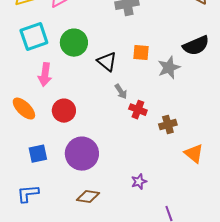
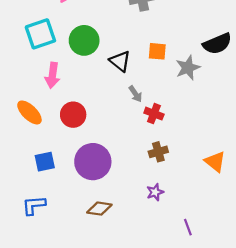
brown cross: (168, 125) -> (158, 152), moved

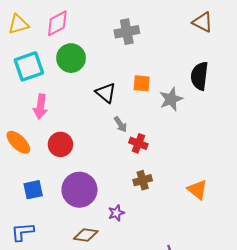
green circle: (84, 40) -> (71, 58), moved
black semicircle: (217, 44) -> (200, 76), turned 120
purple star: (155, 192) -> (116, 213), moved

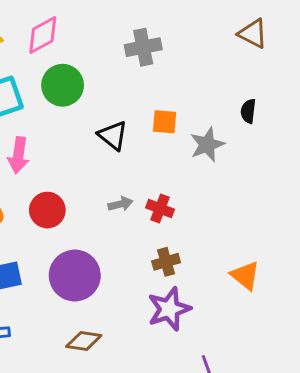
black semicircle: (200, 76) -> (248, 111), size x0.6
gray arrow: (121, 124) -> (120, 204), moved, turned -70
purple star: (116, 213) -> (169, 309), moved, size x1.8

